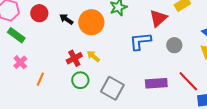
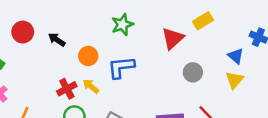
orange circle: (91, 22) -> (88, 56), moved, size x0.6
blue L-shape: (140, 41) -> (121, 67), moved

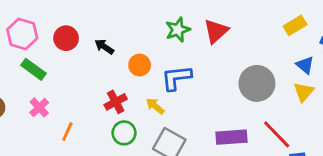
yellow rectangle: (203, 21) -> (295, 25), moved
red triangle: (173, 38) -> (216, 31), moved
gray circle: (193, 72) -> (257, 83), size x1.6
yellow arrow: (91, 86) -> (155, 106), moved

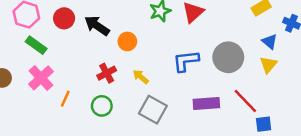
black arrow: (104, 47) -> (97, 26), size x1.5
blue L-shape: (176, 78) -> (186, 61), moved
pink cross: (39, 107) -> (41, 78), size x1.5
green circle: (124, 133) -> (102, 106), moved

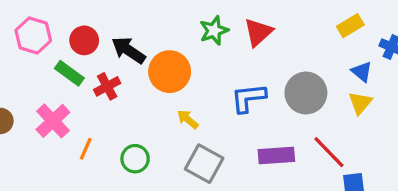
orange circle: (127, 41) -> (170, 72), size x1.6
green rectangle: (36, 45) -> (69, 73), moved
red cross: (107, 73) -> (107, 86), moved

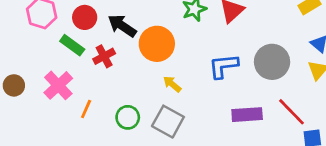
gray square: (204, 164) -> (168, 122), moved

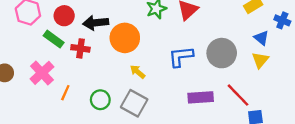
black arrow: (122, 26) -> (96, 23), turned -40
red cross: (104, 56) -> (80, 48), turned 36

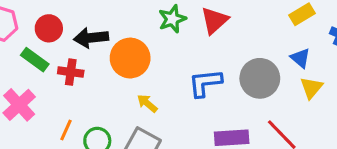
blue triangle: (261, 38) -> (300, 58), moved
orange line: (65, 93) -> (66, 130), moved

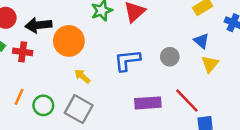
gray circle: (260, 78) -> (170, 57), size x0.6

